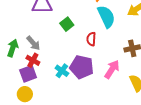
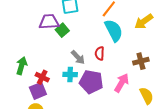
green square: (67, 24) -> (62, 30), moved
gray arrow: (33, 43) -> (78, 57), moved
cyan cross: (62, 71) -> (70, 74), moved, turned -32

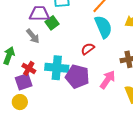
red semicircle: (100, 53) -> (88, 49), turned 48
gray arrow: (78, 57) -> (33, 36), moved
cyan cross: (70, 74) -> (57, 68), size x1.6

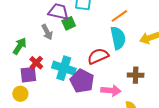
red semicircle: (88, 49) -> (98, 56), size x1.5
pink arrow: (108, 80) -> (111, 91), turned 48

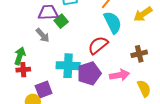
red cross: (36, 63) -> (23, 70), moved, turned -32
purple square: (28, 75) -> (44, 89), moved
purple pentagon: (82, 81) -> (89, 73), turned -30

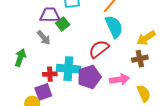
yellow arrow: (143, 14) -> (146, 38), moved
red cross: (23, 70) -> (50, 74), moved

